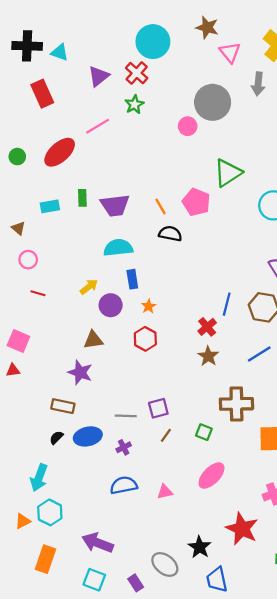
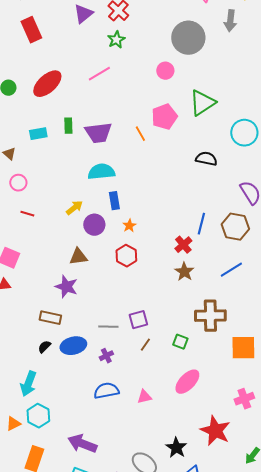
pink line: (98, 126) -> (99, 74), moved
pink circle: (188, 126) -> (165, 71), moved
pink pentagon: (196, 202) -> (164, 117), moved, turned 30
black semicircle: (170, 234) -> (206, 159), moved

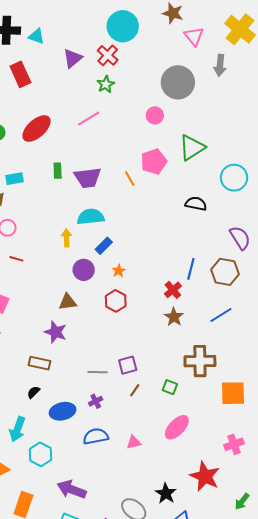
cyan rectangle: (38, 134) -> (14, 179), moved
blue rectangle: (114, 201) -> (104, 246), turned 54
yellow arrow: (74, 208) -> (67, 238), moved, turned -54
blue ellipse: (73, 346) -> (63, 411), moved
cyan hexagon: (38, 416) -> (41, 454), moved

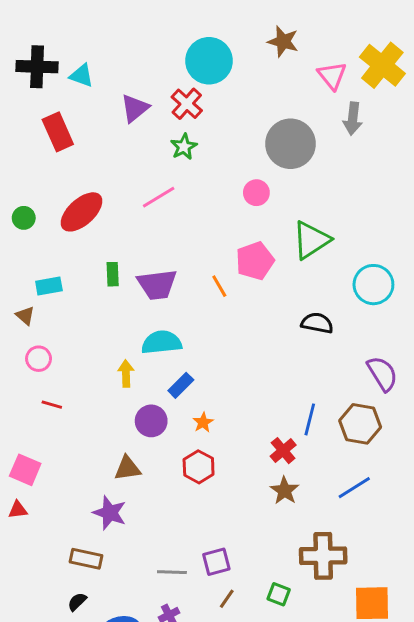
pink triangle: (194, 36) -> (332, 76), moved

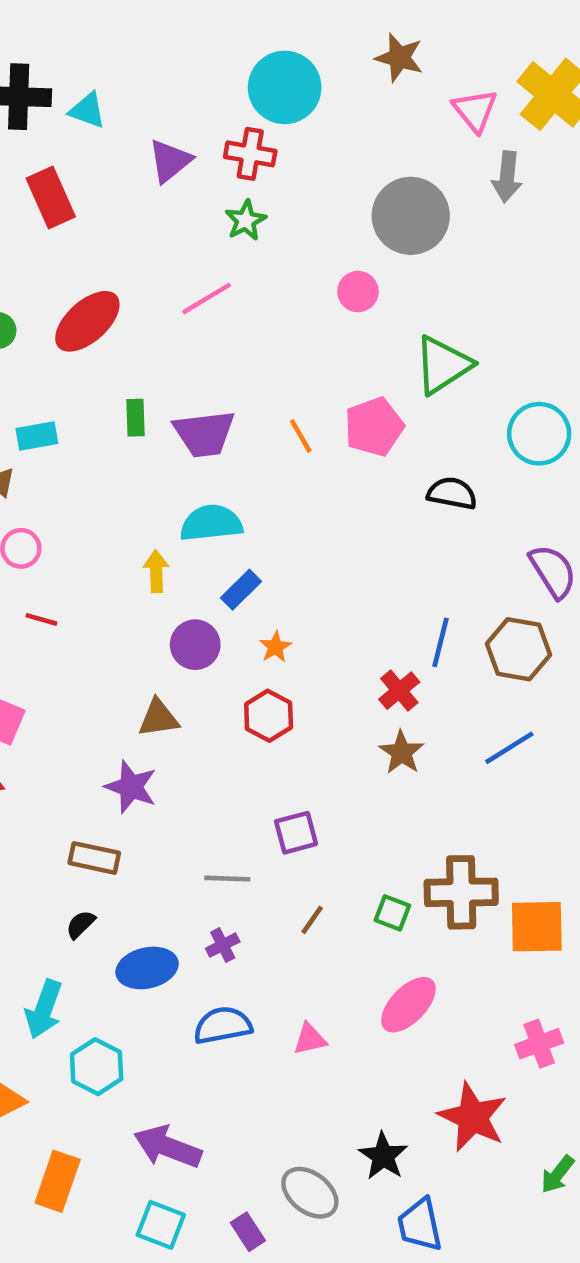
red cross: (187, 104) -> (250, 154), turned -32
pink pentagon: (255, 261) -> (374, 427), moved
brown cross: (323, 556) -> (461, 892), moved
purple square: (216, 562) -> (296, 833), moved

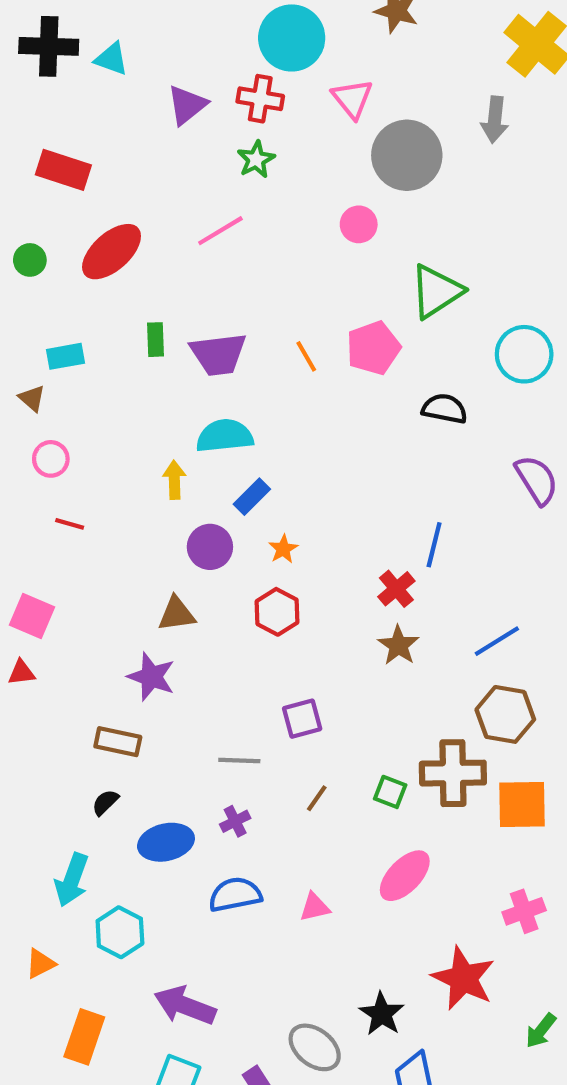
pink triangle: (475, 110) -> (352, 99), moved
red rectangle: (51, 198) -> (63, 170), moved, turned -48
brown hexagon: (519, 649) -> (505, 714), moved

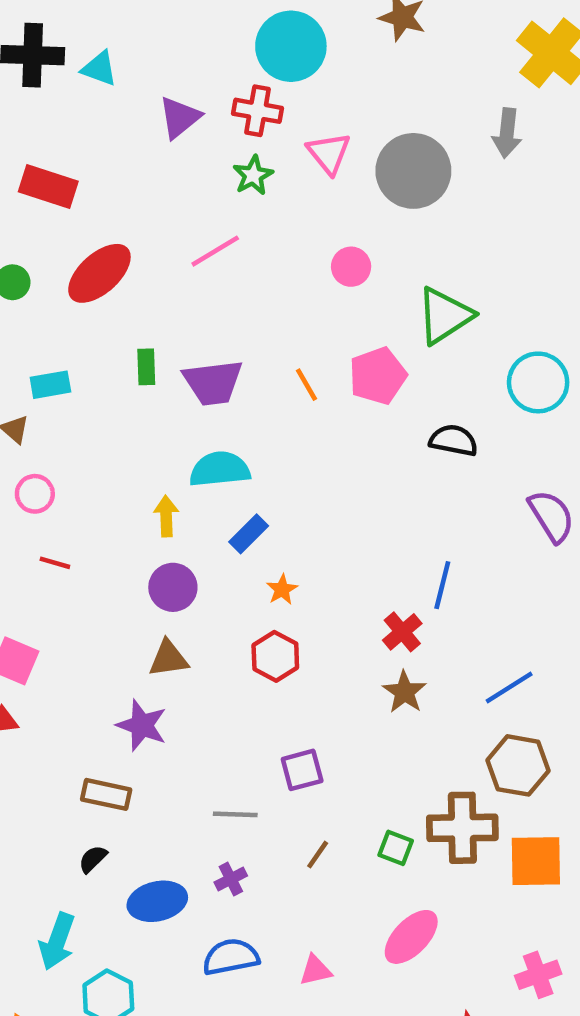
pink triangle: (352, 99) -> (329, 153), moved
pink circle: (359, 224) -> (351, 267), moved
purple circle: (210, 547) -> (173, 587), moved

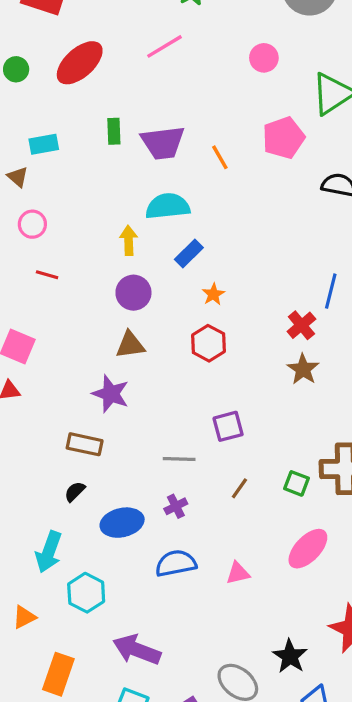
orange line: (306, 385) -> (220, 157), moved

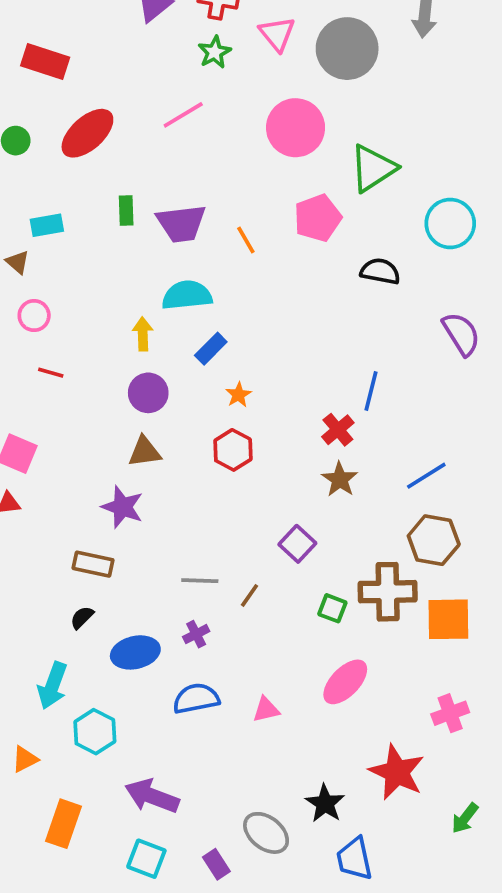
pink circle: (264, 58) -> (296, 128), size x1.8
purple square: (228, 426) -> (297, 544), moved, turned -32
brown line: (239, 488) -> (250, 595), moved

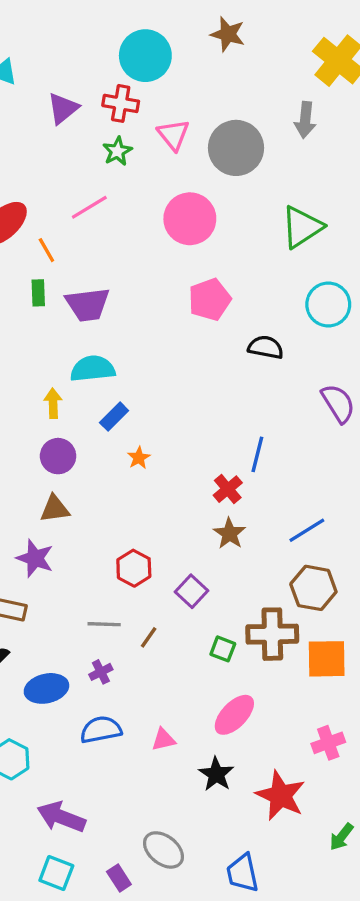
green triangle: (373, 168) -> (302, 227), moved
orange line: (246, 240) -> (46, 250), moved
red hexagon: (233, 450) -> (134, 568), moved
black star: (325, 803) -> (216, 774), moved

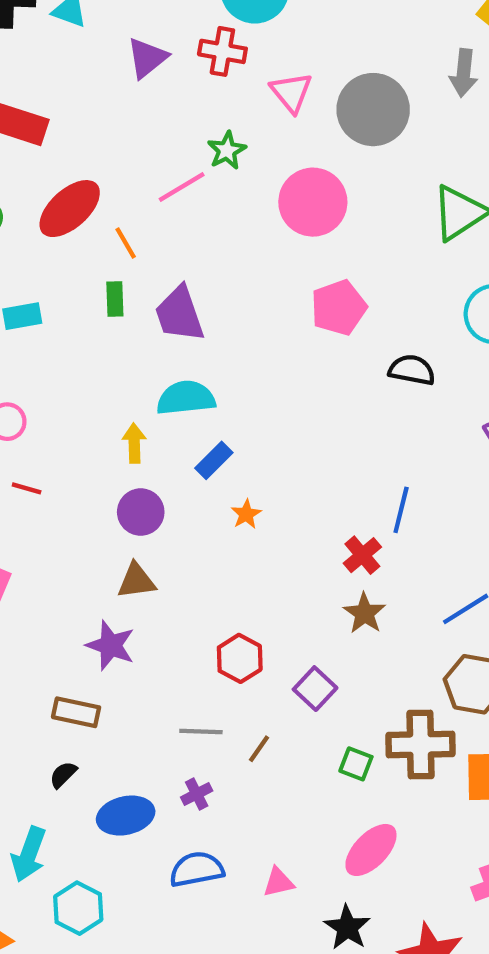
green star: (117, 151) -> (227, 150), moved
purple trapezoid: (88, 304) -> (179, 314), turned 78

